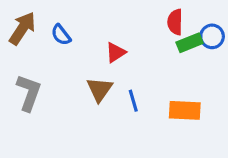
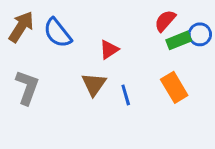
red semicircle: (175, 22) -> (165, 21), turned 40
blue semicircle: (61, 35) -> (58, 33), size x1.5
orange rectangle: (185, 110) -> (174, 87), moved, turned 56

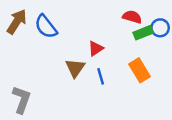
red semicircle: (165, 21) -> (132, 17), turned 66
red triangle: (109, 50) -> (96, 48), moved
gray L-shape: (27, 87) -> (22, 99), moved

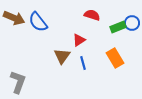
red semicircle: (132, 17) -> (92, 15), moved
brown arrow: (17, 22) -> (14, 18), turned 80

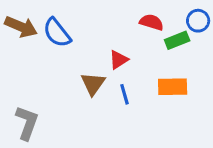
red semicircle: (92, 15) -> (152, 22), moved
blue circle: (132, 23) -> (198, 21), moved
orange rectangle: (115, 58) -> (173, 87), turned -60

